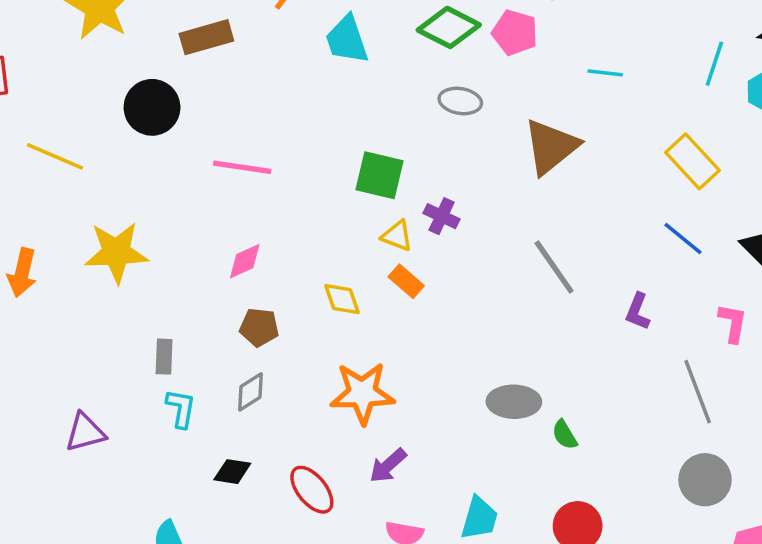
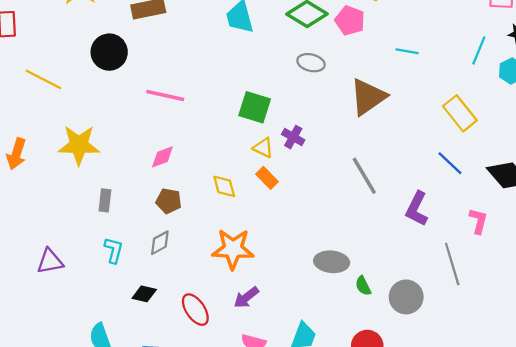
purple L-shape: (638, 311) -> (417, 209), size x1.4
gray rectangle: (164, 357) -> (105, 200), moved
gray circle: (705, 480) -> (406, 297), moved

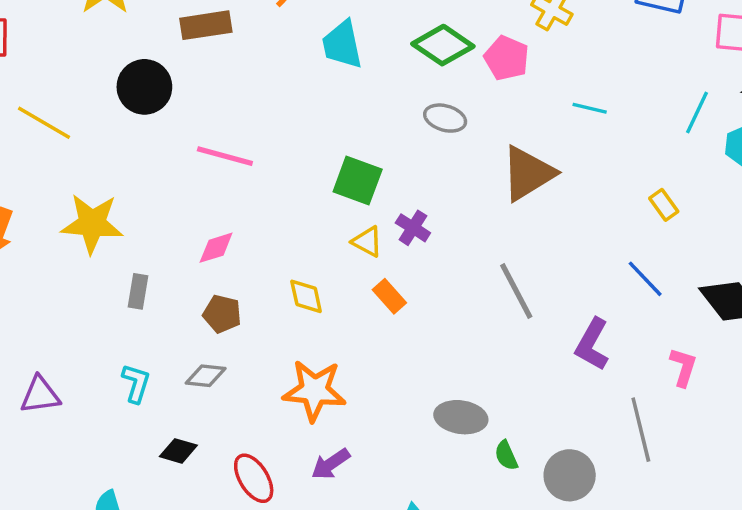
yellow rectangle: (460, 113) -> (664, 205), size x0.6
orange rectangle: (267, 178) -> (389, 296), moved
gray rectangle: (105, 200) -> (138, 291), moved
gray diamond: (160, 243) -> (206, 376), turned 32

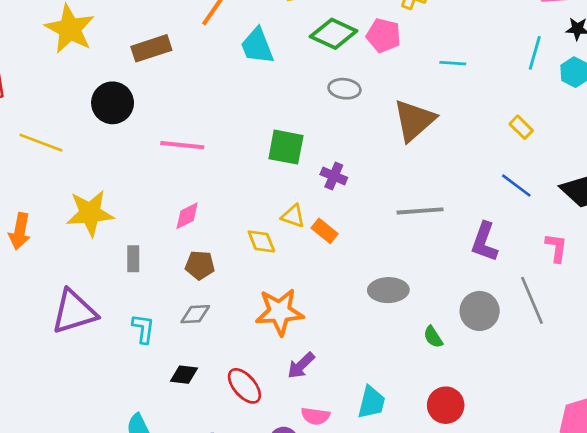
yellow triangle: (367, 242) -> (293, 216), moved
gray line: (516, 291) -> (420, 211), turned -57
purple triangle: (40, 395) -> (74, 312), moved, size x1.5
gray ellipse: (461, 417) -> (388, 290), moved
gray circle: (570, 475) -> (480, 311), moved

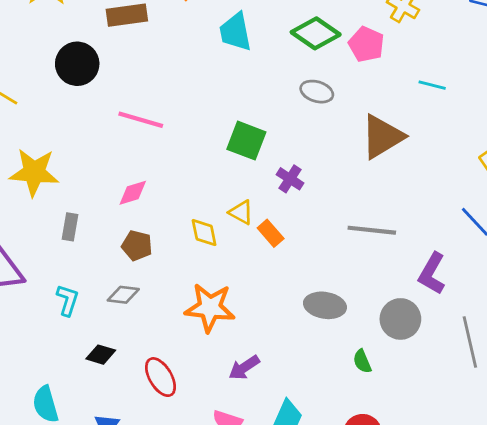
gray circle: (480, 311) -> (400, 319), moved
purple arrow: (301, 365) -> (244, 368), moved

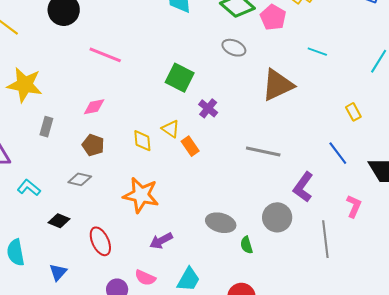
cyan L-shape: (68, 300) -> (29, 188), moved, turned -75
gray ellipse: (325, 305) -> (221, 223), moved

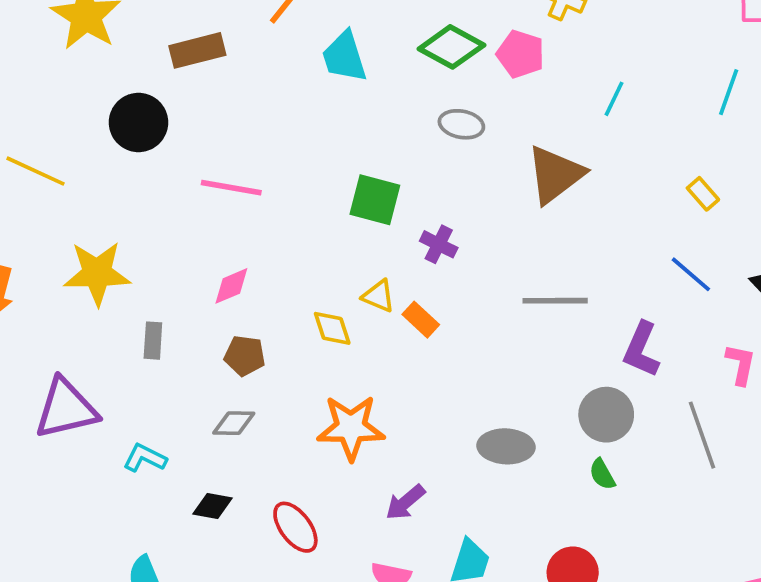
cyan line: (317, 52) -> (614, 99), turned -72
green semicircle: (247, 245) -> (602, 474), moved

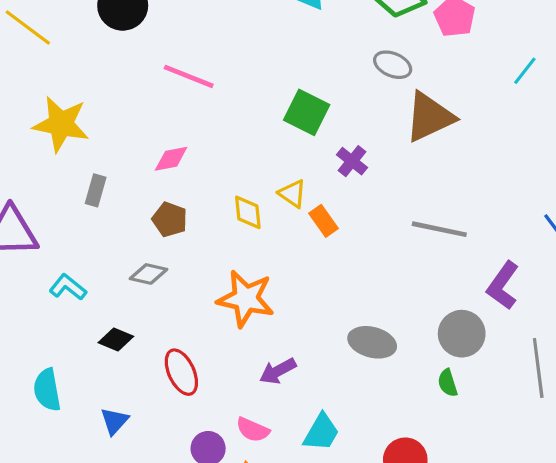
brown triangle: (555, 175) -> (429, 117), moved

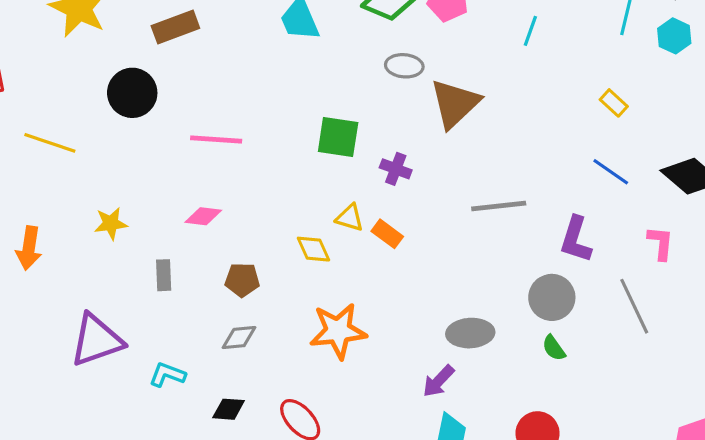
yellow star: (61, 124) -> (111, 223), size x0.6
pink diamond: (171, 159) -> (203, 216), moved, turned 36
purple arrow: (278, 371) -> (438, 381), moved

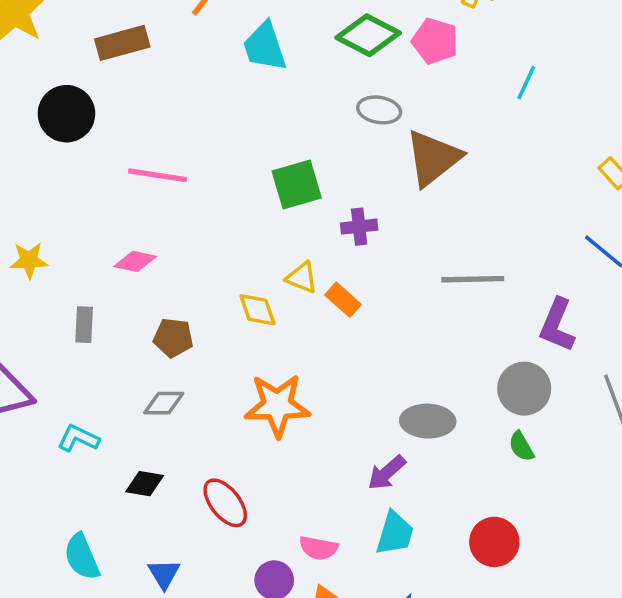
green square: (338, 137) -> (297, 185), turned -30
purple cross: (396, 169) -> (359, 227), turned -32

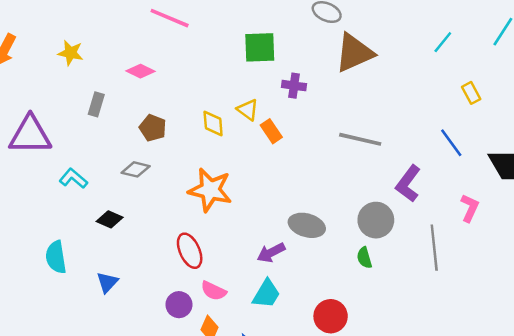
cyan line: (526, 83) -> (443, 42), moved
red ellipse: (225, 503) -> (190, 251), moved

